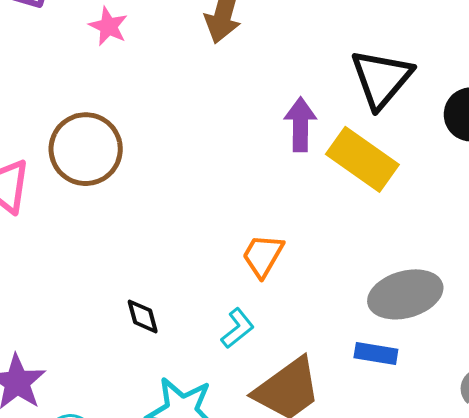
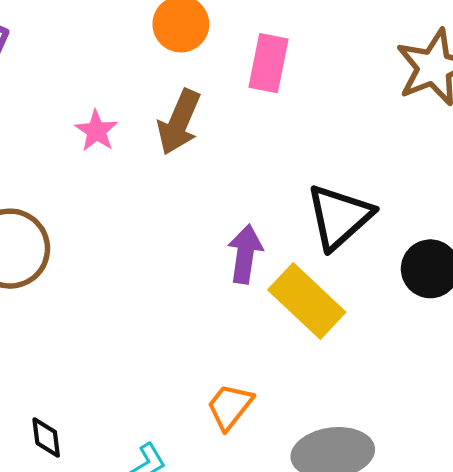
pink star: (108, 26) -> (96, 131), moved
orange trapezoid: (263, 256) -> (230, 407), moved

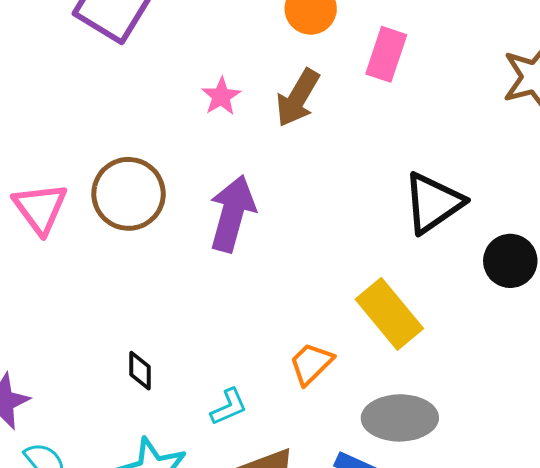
purple arrow: (245, 254) -> (232, 214), moved, size x1.4
yellow rectangle: (307, 301) -> (389, 314), moved

